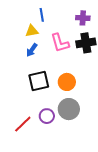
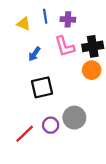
purple cross: (83, 18) -> (68, 19), moved
yellow triangle: (32, 31) -> (24, 24), moved, turned 32
orange circle: (67, 82) -> (92, 70), moved

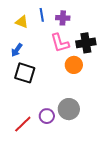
blue arrow: (34, 54) -> (17, 50), moved
orange circle: (92, 70) -> (74, 65), moved
black square: (42, 87) -> (25, 73), moved, turned 30

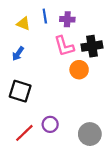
black square: (25, 73) -> (20, 91), moved
gray circle: (69, 109) -> (90, 134), moved

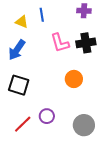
purple cross: (67, 19) -> (84, 11), moved
blue arrow: (18, 54) -> (17, 50), size x1.5
orange circle: (79, 70) -> (74, 79), moved

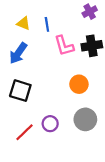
purple cross: (84, 11) -> (90, 12), turned -32
blue line: (42, 15) -> (47, 24), moved
gray circle: (84, 125) -> (85, 119), moved

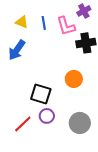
pink L-shape: (64, 46) -> (66, 26), moved
black square: (20, 91) -> (41, 94), moved
gray circle: (85, 119) -> (80, 123), moved

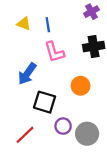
pink L-shape: (66, 26) -> (54, 52), moved
blue arrow: (17, 50) -> (27, 74), moved
purple circle: (47, 116) -> (63, 126), moved

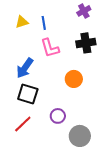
yellow triangle: (24, 24) -> (22, 22), turned -40
black square: (45, 102) -> (28, 94), moved
gray circle: (87, 134) -> (80, 136), moved

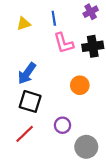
blue line: (44, 23) -> (54, 18), moved
pink L-shape: (50, 48) -> (64, 43), moved

